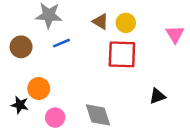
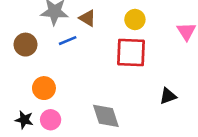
brown triangle: (101, 22) -> (87, 18), moved
black star: (20, 105) -> (24, 120), moved
pink circle: (55, 118) -> (51, 120), moved

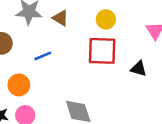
blue line: (68, 41) -> (43, 56), moved
black triangle: (168, 96) -> (139, 69), moved, turned 36

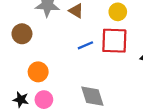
blue line: (43, 56) -> (85, 45), moved

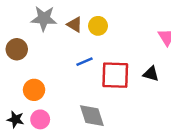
yellow circle: (118, 12) -> (98, 26), moved
red square: (114, 41) -> (115, 75), moved

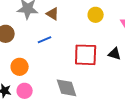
yellow circle: (98, 26) -> (96, 15), moved
blue line: (84, 62) -> (45, 40), moved

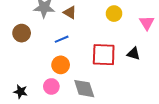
orange circle: (20, 67) -> (61, 65), moved
pink circle: (25, 91) -> (51, 86), moved

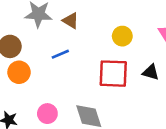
yellow circle: (114, 14) -> (122, 36), moved
orange circle: (61, 65) -> (19, 72), moved

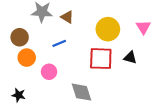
yellow circle: (122, 36) -> (108, 29), size x1.5
pink circle: (47, 114) -> (49, 72), moved

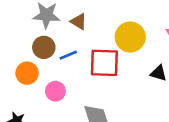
brown circle: (20, 37) -> (44, 47), moved
red square: (101, 59) -> (104, 63), moved

